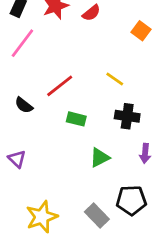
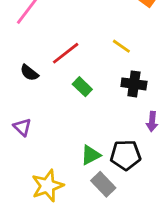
green rectangle: (76, 119) -> (82, 87), turned 30
green triangle: (100, 158) -> (91, 155), moved
black pentagon: (131, 200) -> (126, 155), moved

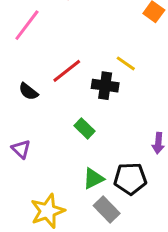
black cross: (134, 84) -> (105, 86), moved
green rectangle: (82, 87) -> (84, 128), moved

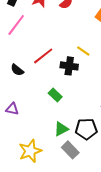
purple triangle: (21, 149) -> (12, 109), turned -32

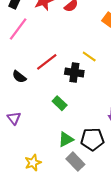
purple triangle: (12, 109) -> (14, 118), turned 40
yellow star: (30, 151) -> (33, 163), size x0.7

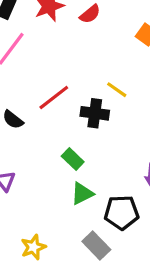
green triangle: (66, 139) -> (82, 194), moved

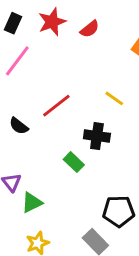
black cross: (95, 113) -> (97, 136), moved
green triangle: (82, 194) -> (32, 203), moved

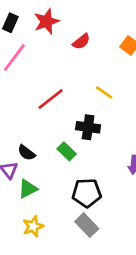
red semicircle: (90, 29) -> (81, 42), moved
black semicircle: (19, 126) -> (26, 153), moved
black pentagon: (119, 211) -> (87, 193), moved

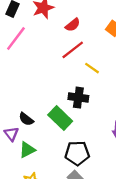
red line: (51, 99) -> (73, 50), moved
green rectangle: (67, 151) -> (60, 118), size x1.5

